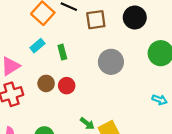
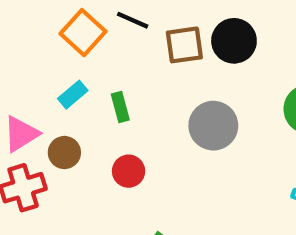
black circle: (135, 17) -> (234, 41), moved
brown circle: (46, 83) -> (64, 153), moved

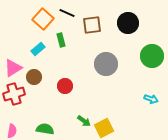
black circle: (234, 41) -> (128, 23), moved
green rectangle: (120, 107) -> (61, 40), moved

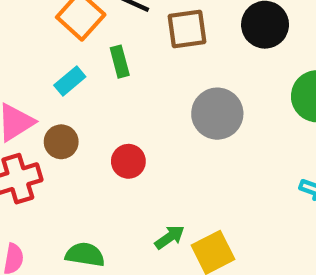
green arrow: (84, 121) -> (170, 237), turned -72

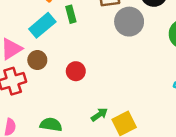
cyan rectangle: (70, 81) -> (42, 25), size x1.5
gray circle: (217, 114) -> (129, 22), moved

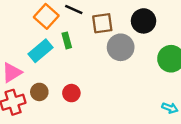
brown circle: (37, 60) -> (39, 92), moved

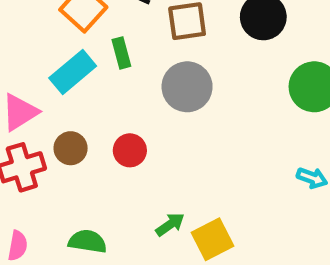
gray circle: (121, 47) -> (187, 87), moved

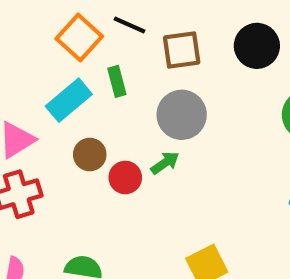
brown circle: (71, 148) -> (90, 155), moved
green arrow: (170, 224) -> (165, 163), moved

